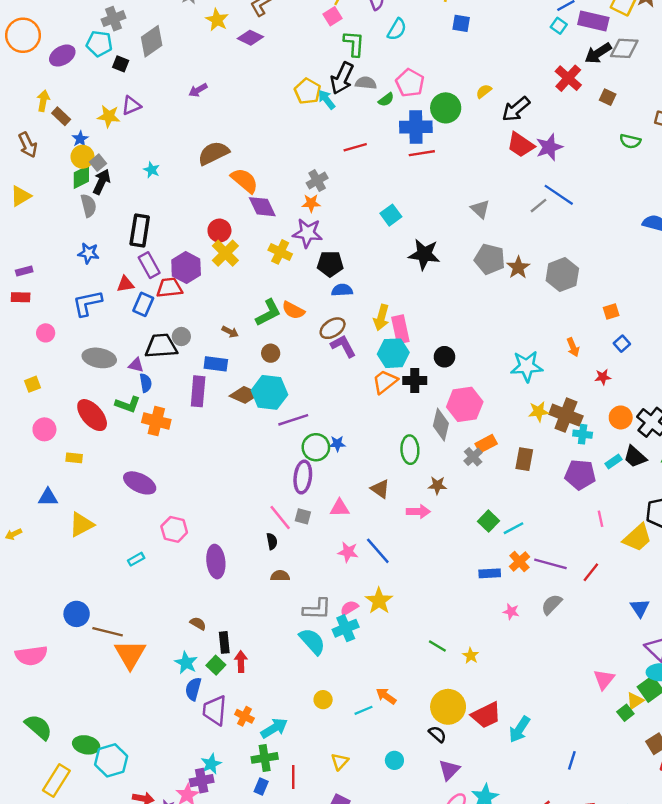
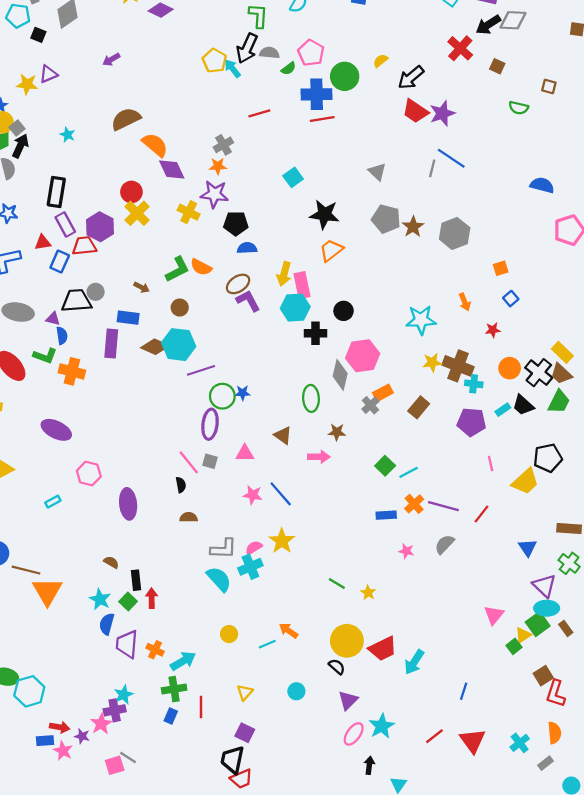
gray line: (539, 206) -> (432, 168), turned -36
orange trapezoid: (385, 382) -> (331, 250), moved
brown rectangle: (524, 459) -> (419, 407), turned 30

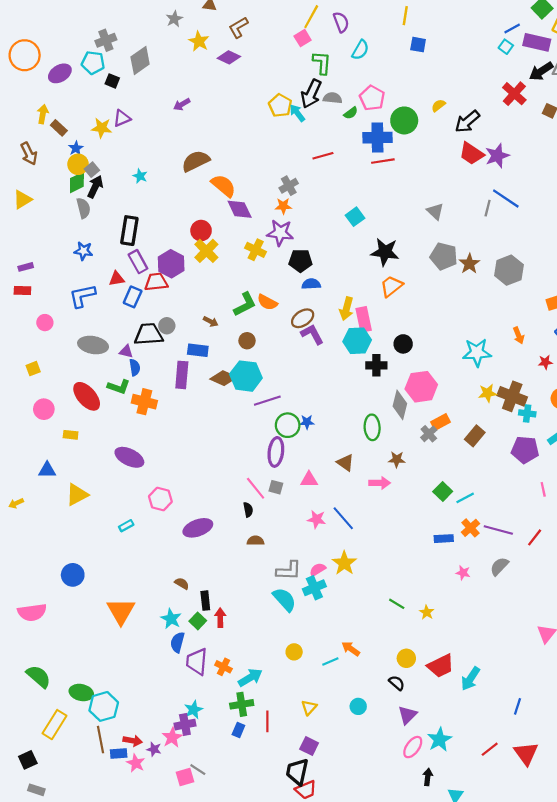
purple ellipse: (128, 504) -> (198, 528), turned 76
brown line: (26, 570) -> (101, 740), moved, turned 65
yellow circle: (347, 641) -> (406, 658), size x0.6

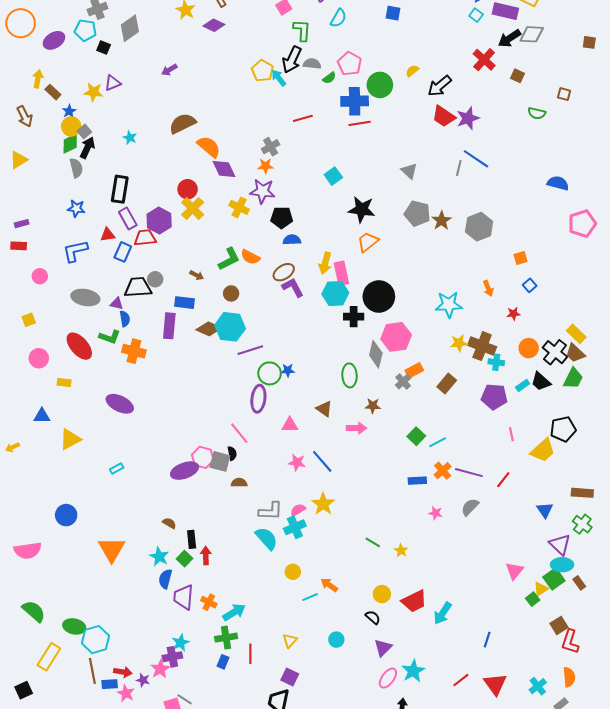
black circle: (403, 344) -> (379, 296), size x1.8
gray square: (276, 487) -> (220, 461), moved, size x1.5
pink hexagon: (160, 499) -> (203, 457), moved
yellow circle: (294, 652) -> (293, 572), moved

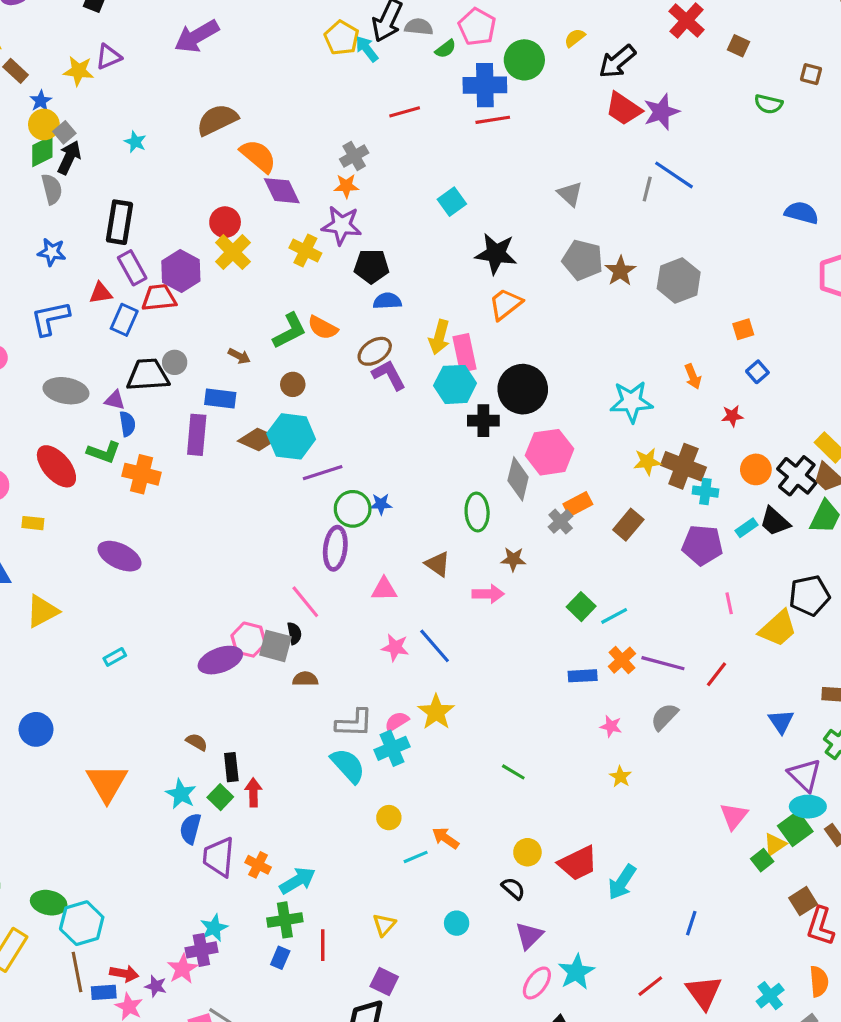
purple arrow: (169, 70) -> (197, 36), size x1.8
yellow star: (401, 551) -> (620, 777), moved

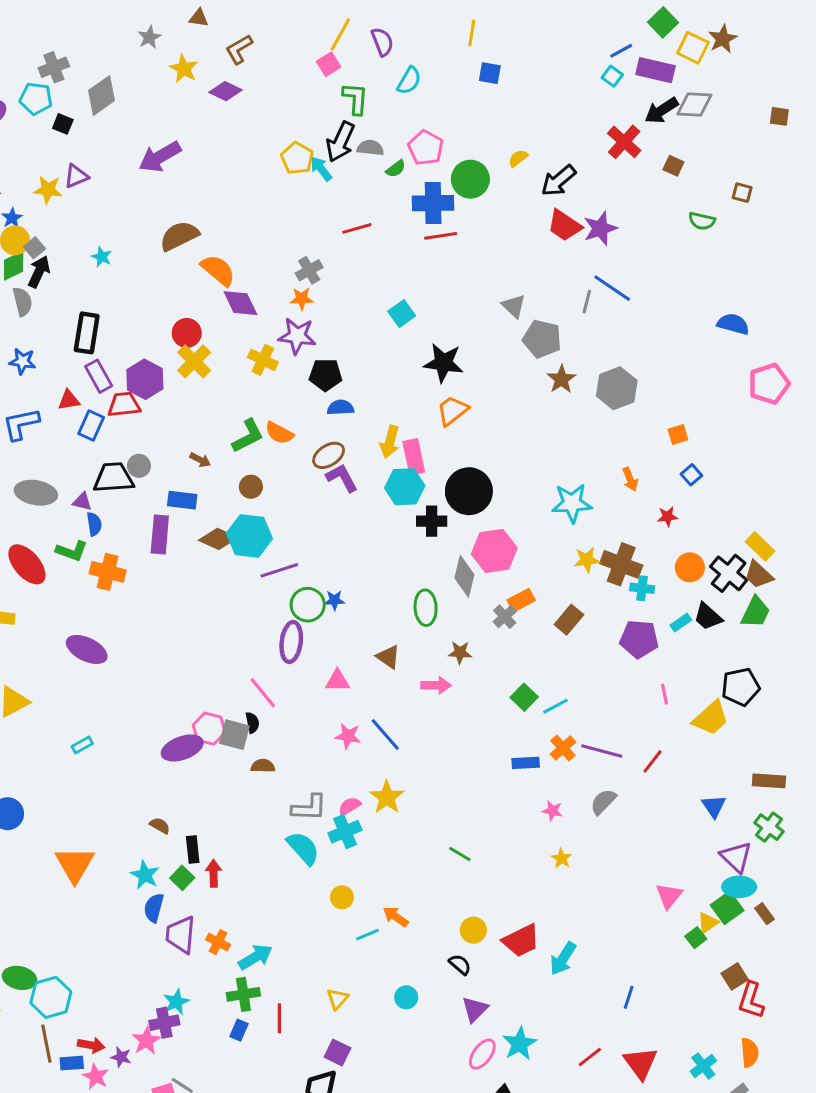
gray pentagon: (583, 260) -> (542, 339), moved

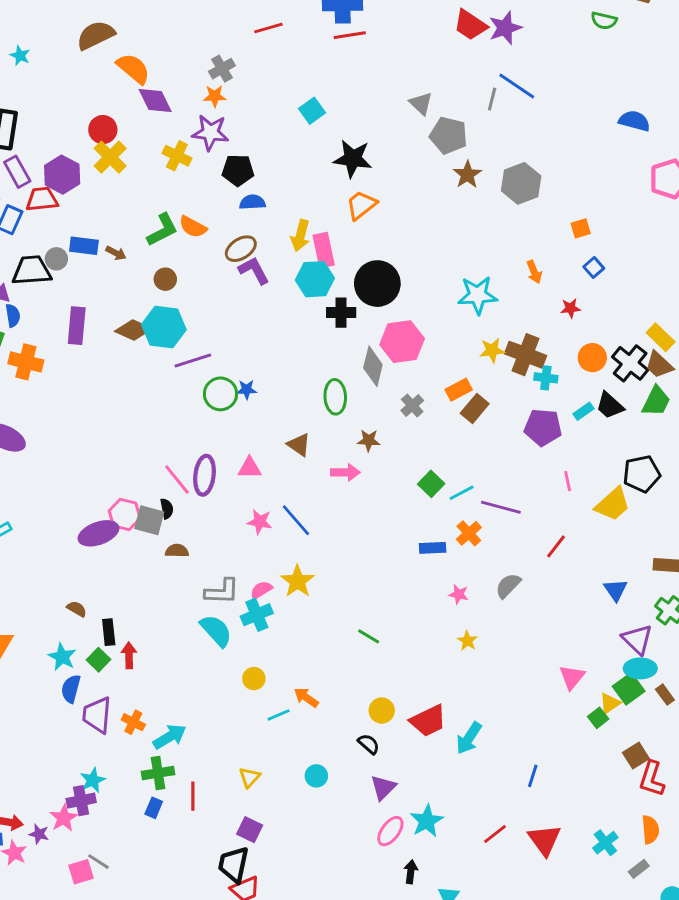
blue rectangle: (182, 500) -> (84, 246), moved
orange rectangle: (521, 600) -> (459, 390), moved
purple ellipse: (291, 642) -> (205, 475), moved
purple line: (602, 751) -> (501, 507), moved

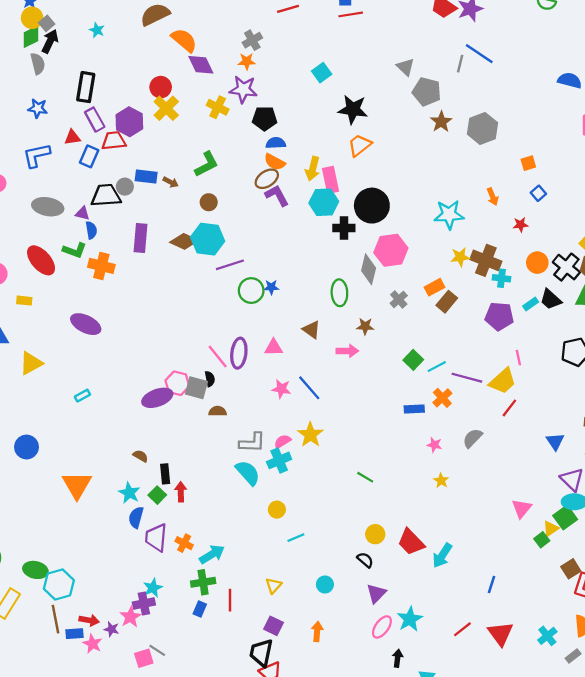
orange semicircle: (193, 227) -> (275, 162), moved
yellow trapezoid: (613, 504) -> (503, 381), moved
orange arrow: (306, 697) -> (317, 631), moved, turned 60
red trapezoid: (428, 721) -> (411, 542), turned 72

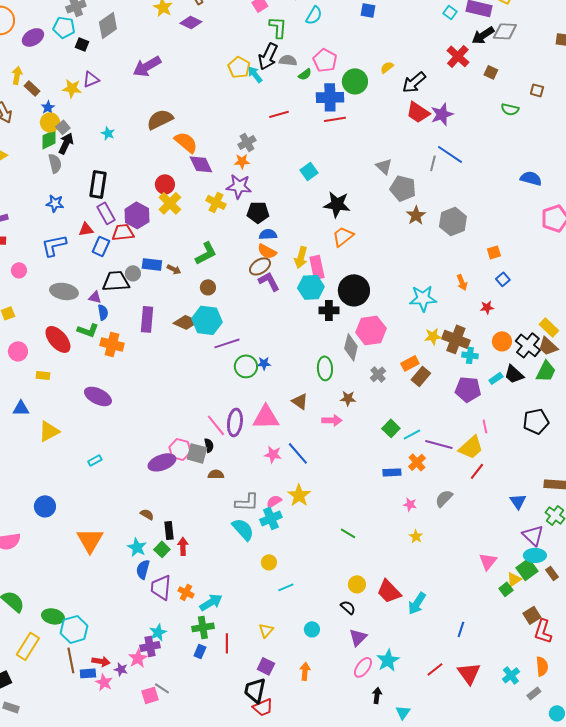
pink triangle: (274, 348) -> (266, 417), size x1.6

